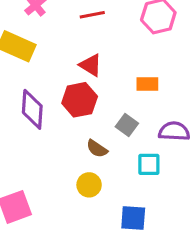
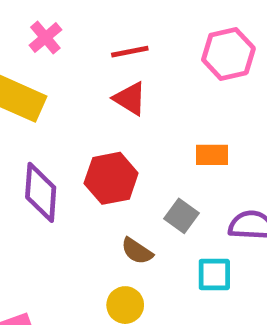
red triangle: (91, 65) -> (130, 99), moved

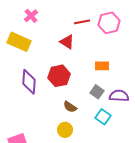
red line: (130, 52) -> (82, 22), moved
gray square: (181, 216) -> (97, 92), moved
cyan square: (214, 275) -> (103, 117), turned 35

